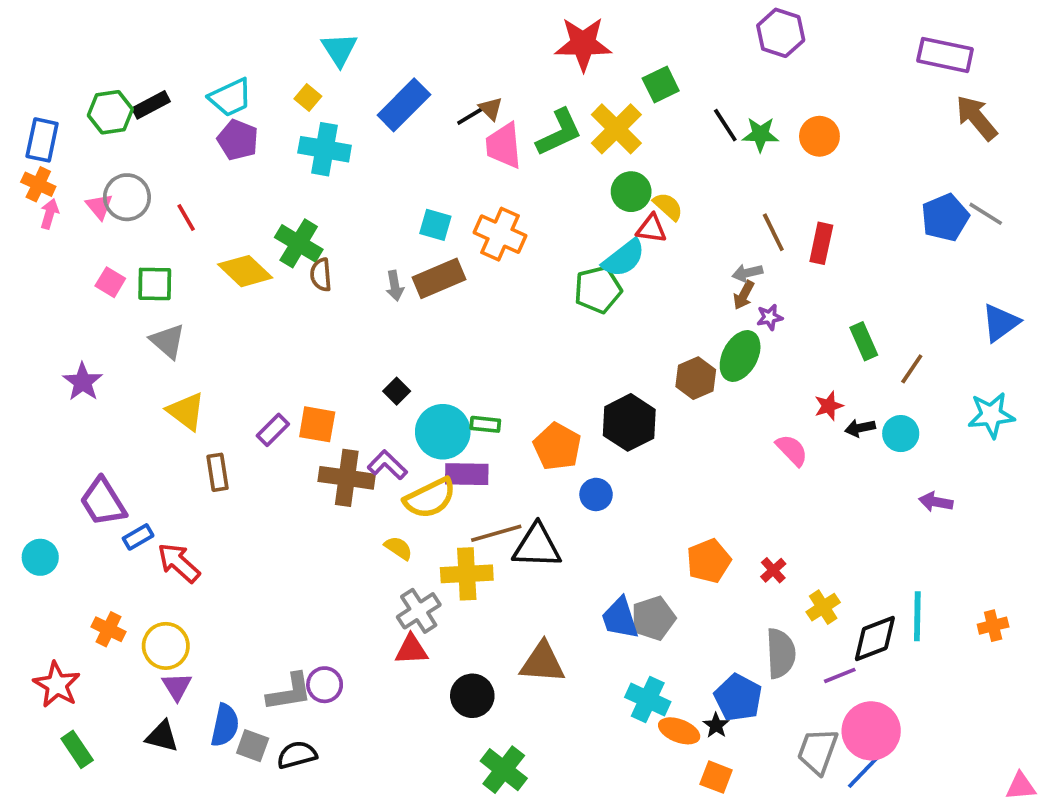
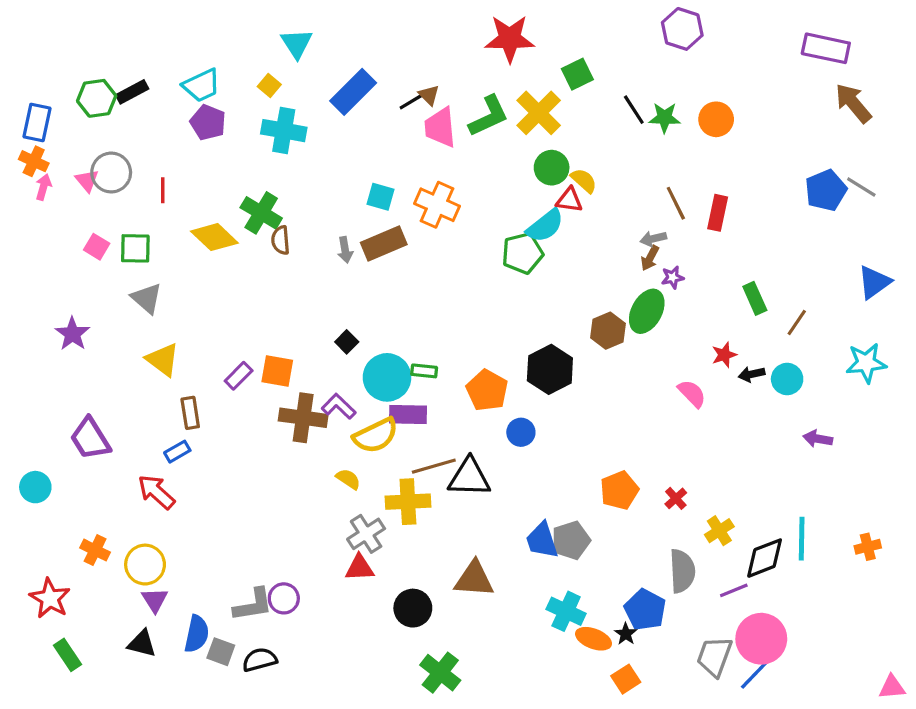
red line: (186, 217) -> (163, 190), turned 30
blue rectangle: (138, 537) -> (177, 452), moved
orange square: (716, 777) -> (626, 679), turned 36

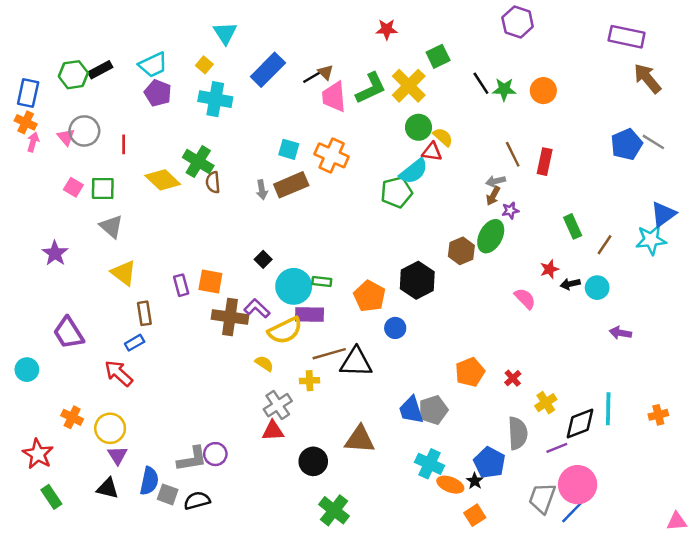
red star: (510, 39) -> (387, 29), size x0.6
cyan star: (866, 363) -> (651, 240), moved
purple rectangle: (239, 376) -> (181, 285), turned -60
yellow cross: (408, 502) -> (310, 381), size x0.6

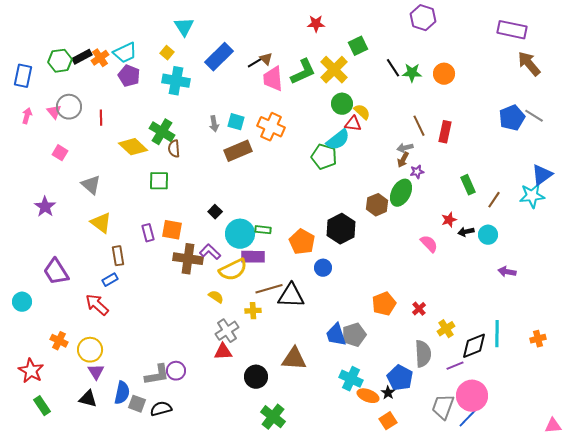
orange cross: (26, 122) -> (100, 58), moved, turned 30
green square: (103, 188) -> (159, 181), moved
gray arrow: (262, 190) -> (214, 124), moved
green pentagon: (396, 192) -> (324, 157), turned 30

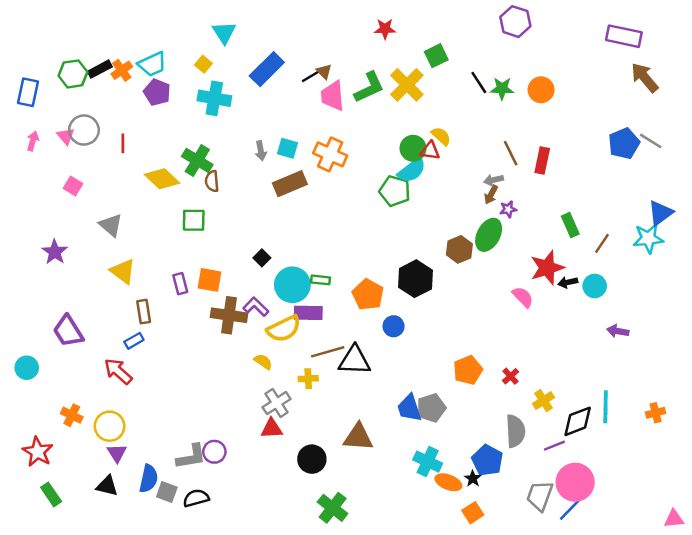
green circle: (342, 104) -> (413, 148), moved
red star: (449, 220) -> (547, 268), size x1.8

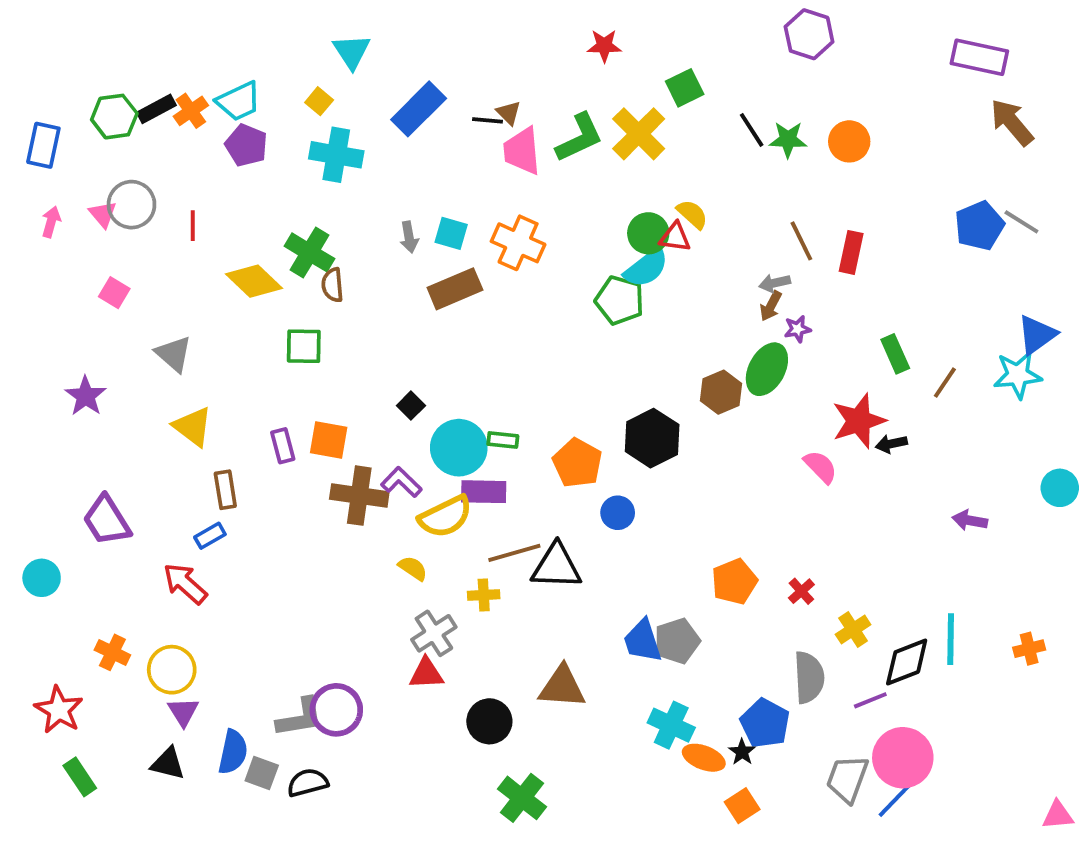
black line: (311, 76) -> (487, 120), turned 36
cyan circle: (595, 286) -> (1060, 488), moved
purple circle: (214, 452) -> (336, 710), size x1.4

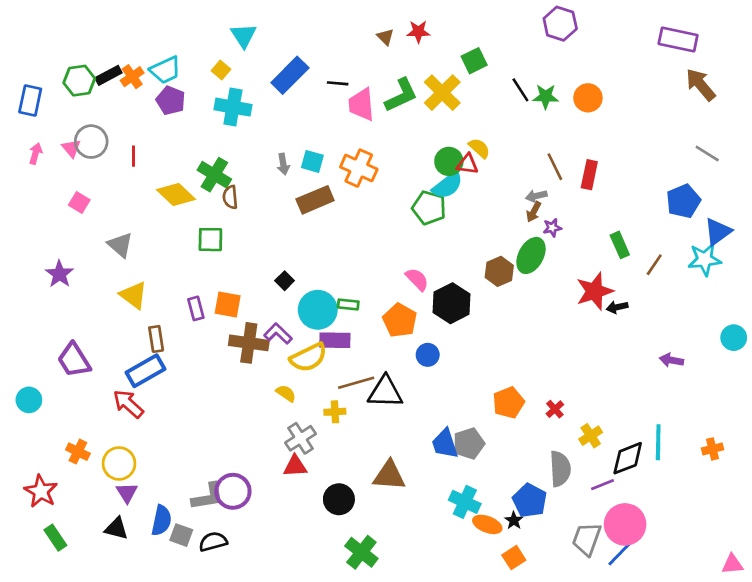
brown triangle: (509, 113) -> (385, 37), moved
blue pentagon: (979, 226) -> (683, 201), moved
pink semicircle: (821, 467) -> (417, 279), moved
blue rectangle: (210, 536) -> (145, 371), size x1.8

